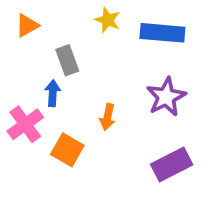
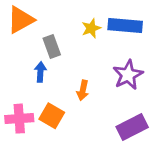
yellow star: (108, 20) -> (91, 28), moved, turned 30
orange triangle: (27, 25) -> (21, 20), size x1.5
pink cross: (25, 124) -> (19, 119), moved, turned 32

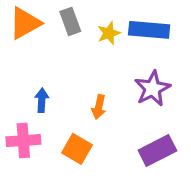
gray rectangle: (52, 47) -> (70, 21), moved
blue arrow: (40, 72) -> (42, 100), moved
orange square: (52, 116) -> (77, 149), moved

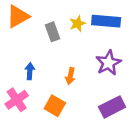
gray rectangle: (70, 21) -> (52, 32), moved
pink cross: (23, 141) -> (17, 100), turned -30

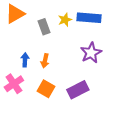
orange arrow: (70, 76) -> (45, 61), moved
purple rectangle: (112, 107) -> (78, 90), moved

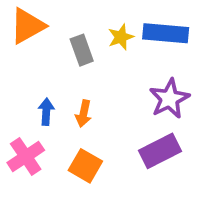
purple rectangle: (78, 90) -> (160, 151), moved

